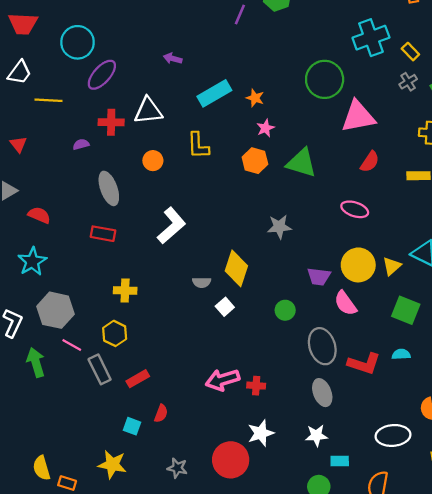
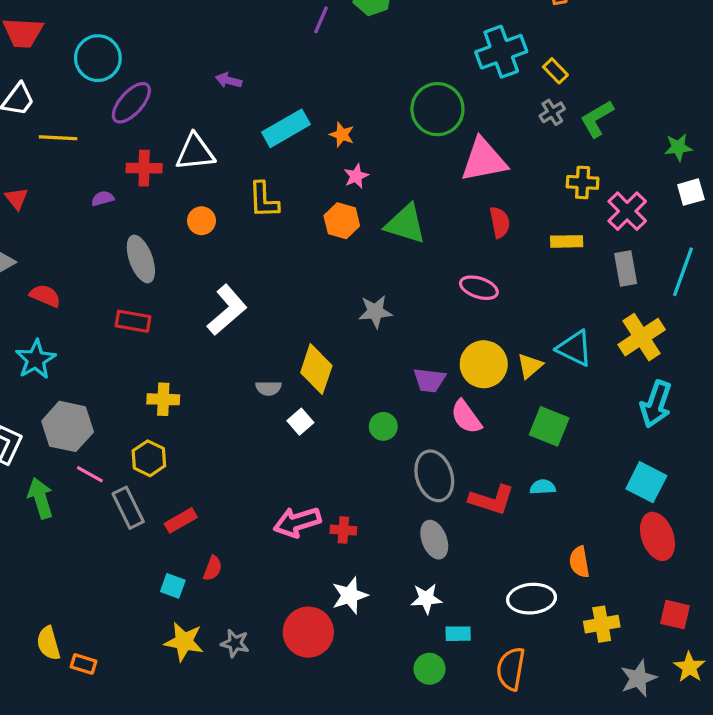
red semicircle: (370, 162) -> (500, 222), turned -45
yellow star: (112, 464) -> (184, 642), moved

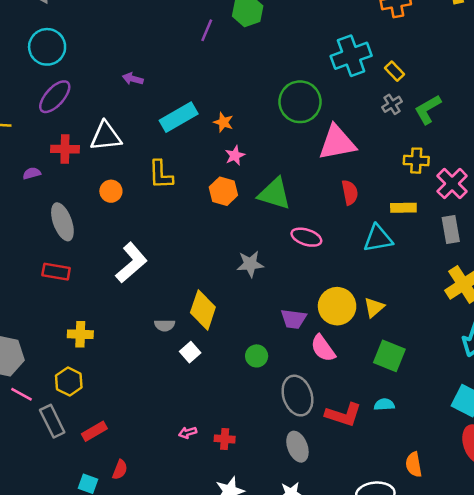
cyan circle: (98, 58) -> (47, 47), moved
pink ellipse: (479, 288) -> (306, 237), moved
cyan triangle: (575, 348) -> (378, 238), moved, turned -36
pink arrow: (297, 522) -> (188, 433), size x0.5

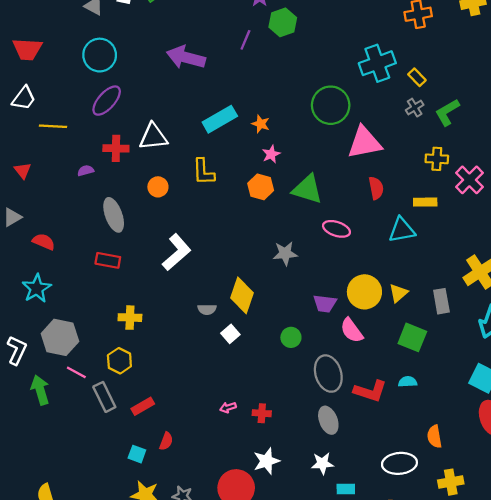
purple arrow: (133, 79) -> (186, 57), moved, size x2.0
gray rectangle: (451, 230) -> (441, 301), moved

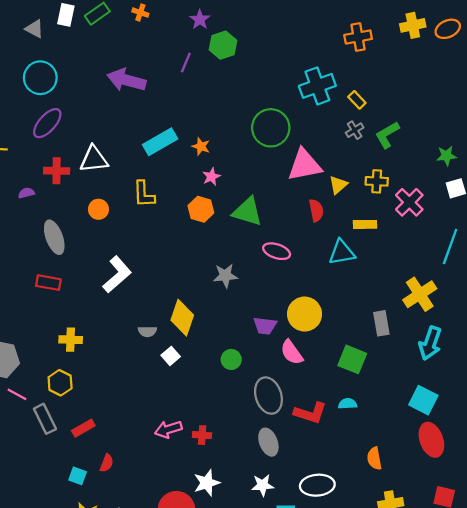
yellow triangle: (398, 293) -> (338, 185), moved
pink arrow: (228, 407) -> (168, 429), size x1.6
white ellipse: (399, 463) -> (317, 485), moved

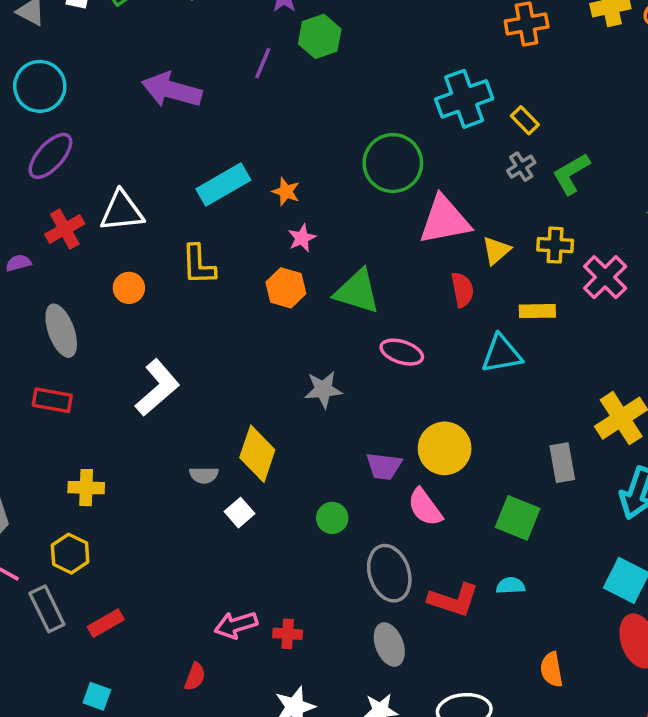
red cross: (57, 171) -> (65, 229), turned -30
red semicircle: (107, 463) -> (195, 677), moved

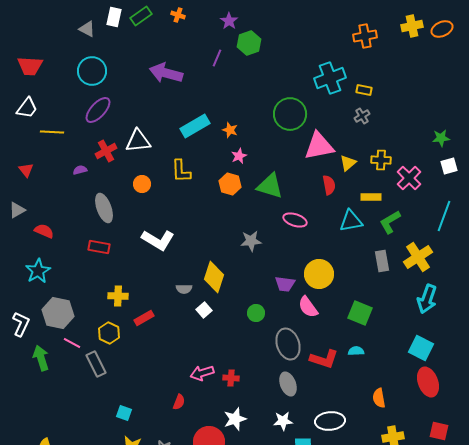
yellow rectangle: (525, 120) -> (364, 90), turned -35
green L-shape: (571, 174) -> (390, 222), moved
white L-shape: (157, 388) -> (158, 240), turned 72
gray rectangle: (562, 463) -> (382, 261), moved
red rectangle: (106, 623) -> (144, 318), moved

